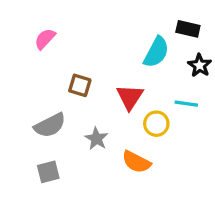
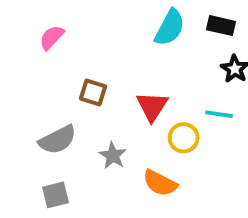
cyan semicircle: (156, 52) -> (170, 28), moved

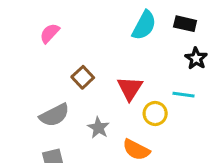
brown square: (93, 93) -> (83, 77), turned 30

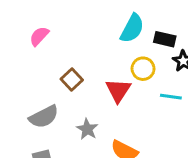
black rectangle: (185, 24) -> (165, 39), moved
yellow circle: (155, 113) -> (143, 69), moved

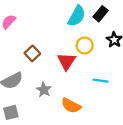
black rectangle: (165, 39) -> (101, 14), moved, turned -63
cyan line: (171, 97) -> (101, 81), moved

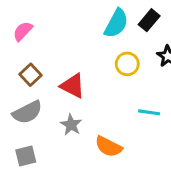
brown square: (32, 53) -> (30, 75), moved
red triangle: (66, 61) -> (73, 86), moved, turned -36

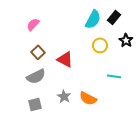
gray star: (71, 125) -> (64, 96), moved

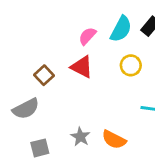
pink semicircle: (33, 24) -> (87, 36), moved
red triangle: (65, 59) -> (82, 67), moved
gray semicircle: (36, 76) -> (26, 109), moved

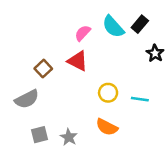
cyan semicircle: (121, 29) -> (113, 27), turned 110
yellow circle: (131, 65) -> (108, 93), moved
gray star: (80, 137) -> (69, 137), moved

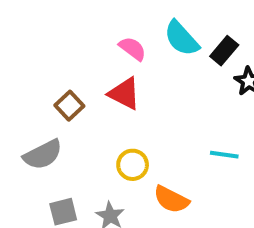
black rectangle: (140, 24) -> (224, 51), moved
pink semicircle: (83, 33) -> (133, 49), turned 84
yellow circle: (108, 93) -> (133, 165), moved

